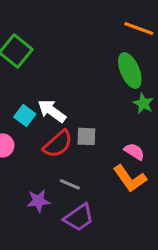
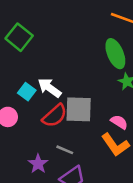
gray square: (86, 136) -> (79, 109), size x1.6
purple star: (38, 201) -> (38, 164), turned -30

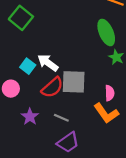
pink semicircle: (119, 122) -> (110, 93), turned 56
purple star: (38, 164) -> (30, 117), moved

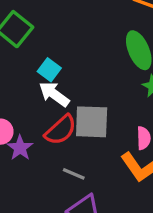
cyan square: (28, 66) -> (49, 70), moved
purple star: (30, 117) -> (20, 148), moved

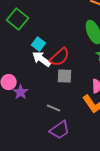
gray square: (92, 122) -> (65, 76), size x0.7
red semicircle: (61, 130) -> (60, 57), moved

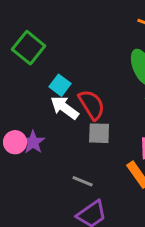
red semicircle: (60, 57) -> (92, 105), turned -80
purple star: (21, 92) -> (33, 142), moved

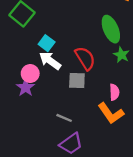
red semicircle: (92, 105) -> (85, 58), moved
pink circle: (15, 142) -> (30, 73), moved

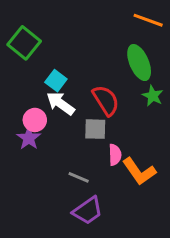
pink semicircle: (114, 92) -> (115, 155), moved

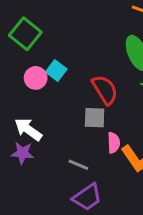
white arrow: (60, 103) -> (28, 129), moved
pink circle: (35, 120) -> (36, 78), moved
purple star: (29, 138) -> (22, 153), moved, turned -30

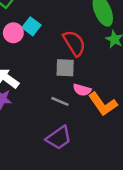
pink semicircle: (114, 143) -> (82, 90), turned 108
gray line: (78, 165) -> (60, 101), moved

